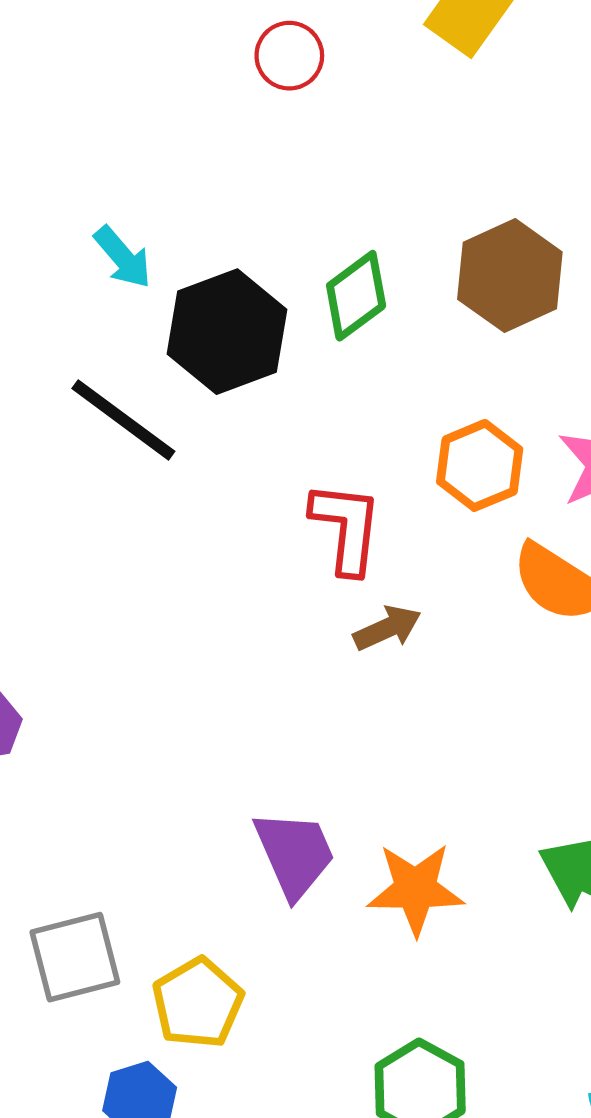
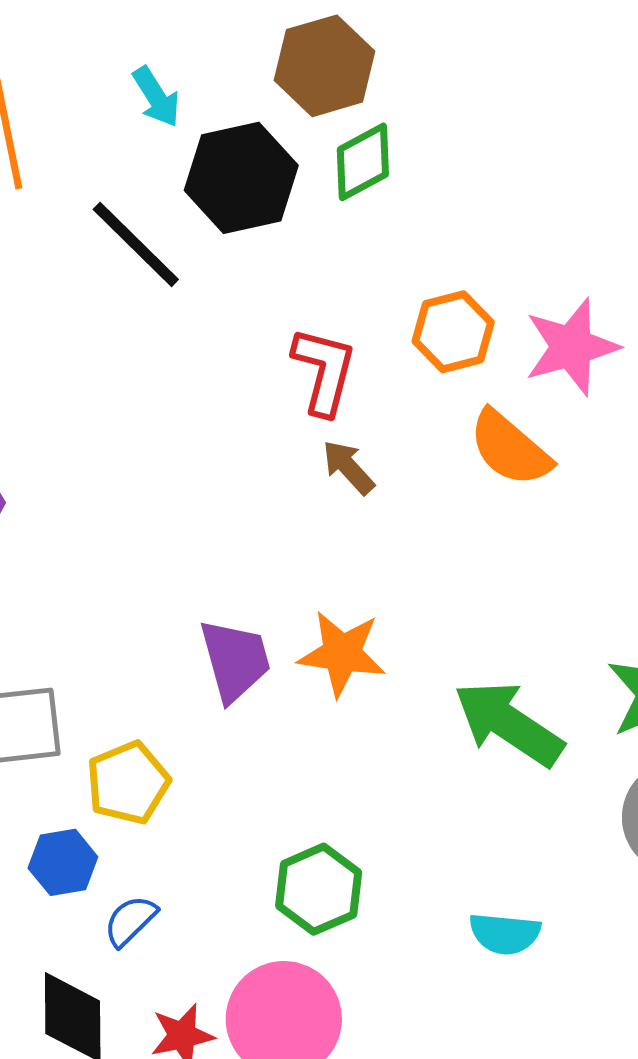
brown hexagon: (510, 276) -> (325, 66), moved
brown arrow: (387, 628) -> (348, 467), turned -116
orange star: (416, 889) -> (342, 654), moved

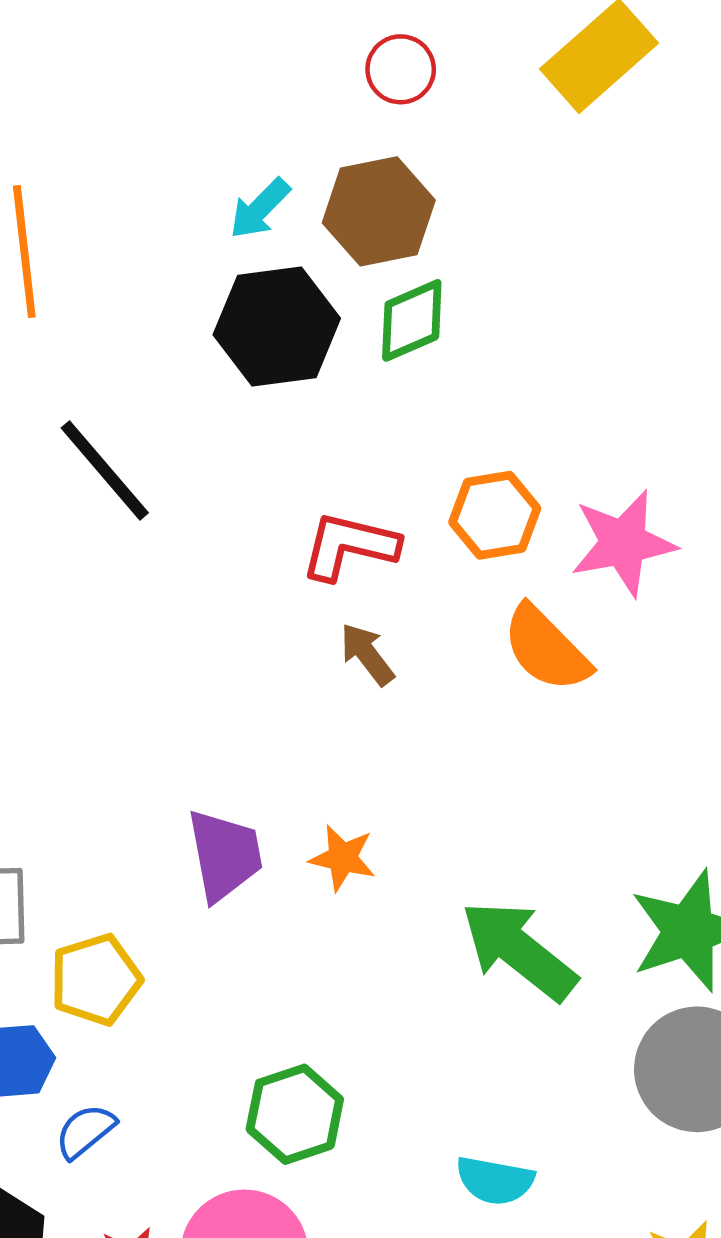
cyan arrow: (156, 97) -> (260, 209), moved, turned 72
black line: (136, 244) -> (105, 470), moved
red L-shape: (324, 371) -> (349, 546), turned -96
orange star: (342, 654) -> (343, 858), size x0.7

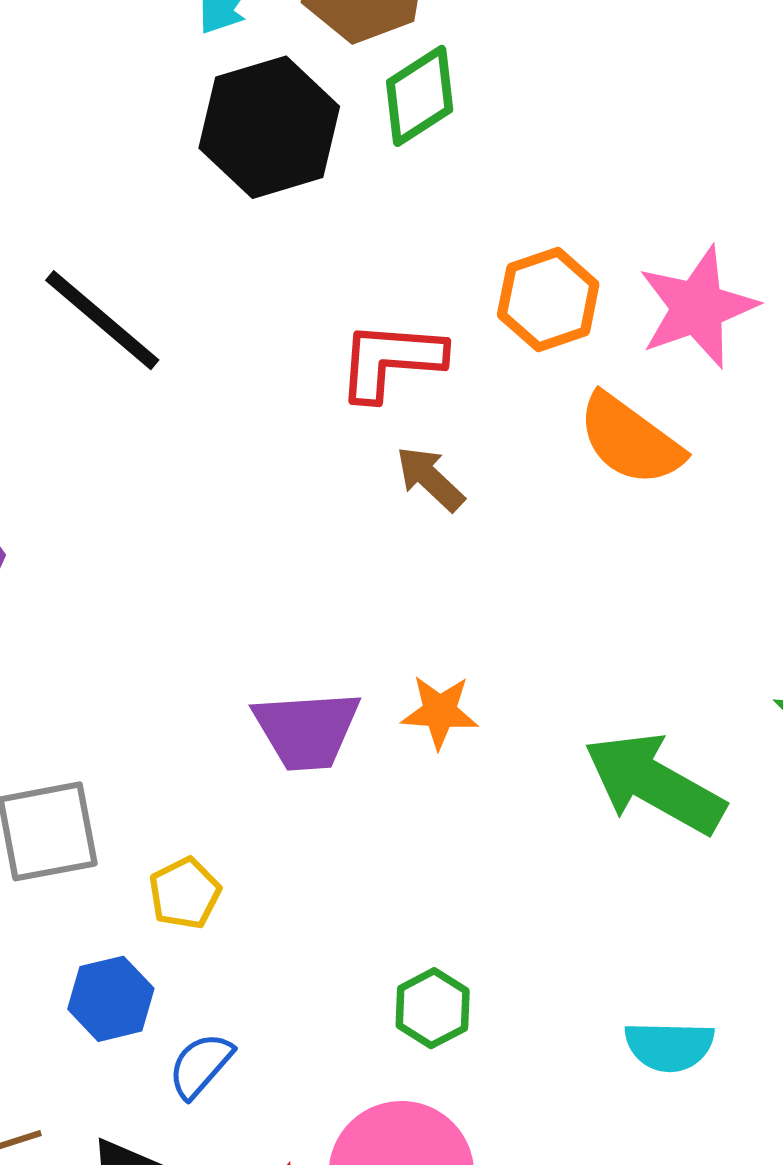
purple trapezoid: (225, 855) -> (307, 730), turned 106
yellow pentagon: (96, 980) -> (185, 893), size x0.7
green hexagon: (295, 1114) -> (433, 1008), size x0.7

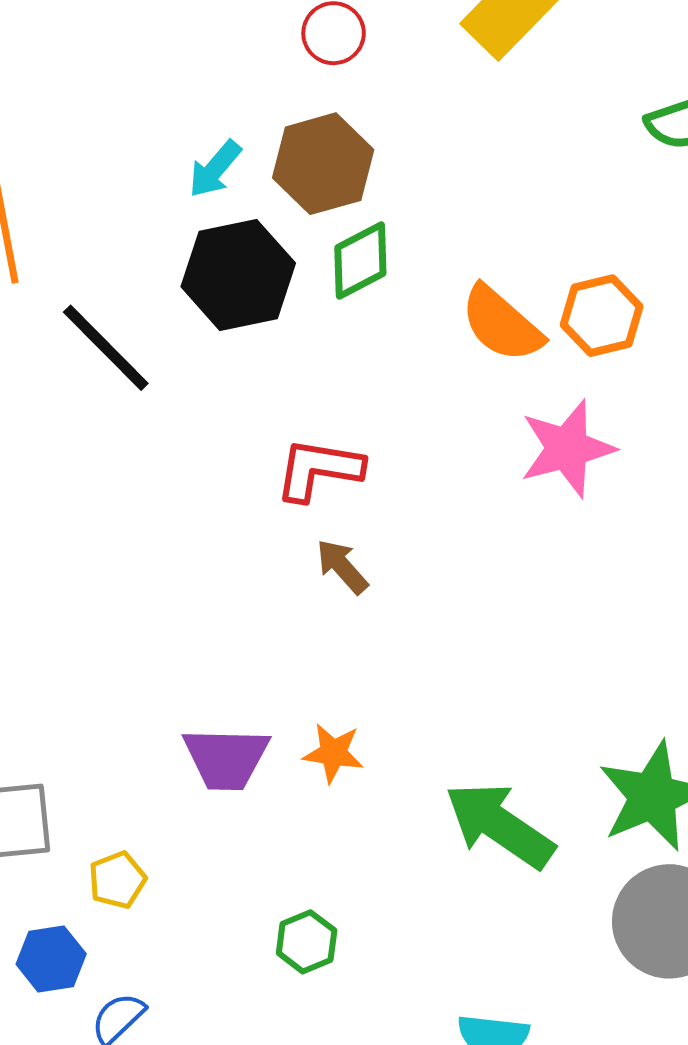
orange hexagon: (548, 299) -> (602, 316), moved
black line: (102, 320) -> (106, 348), moved
orange semicircle: (630, 440) -> (502, 324), moved
green hexagon: (433, 1008) -> (307, 942), moved

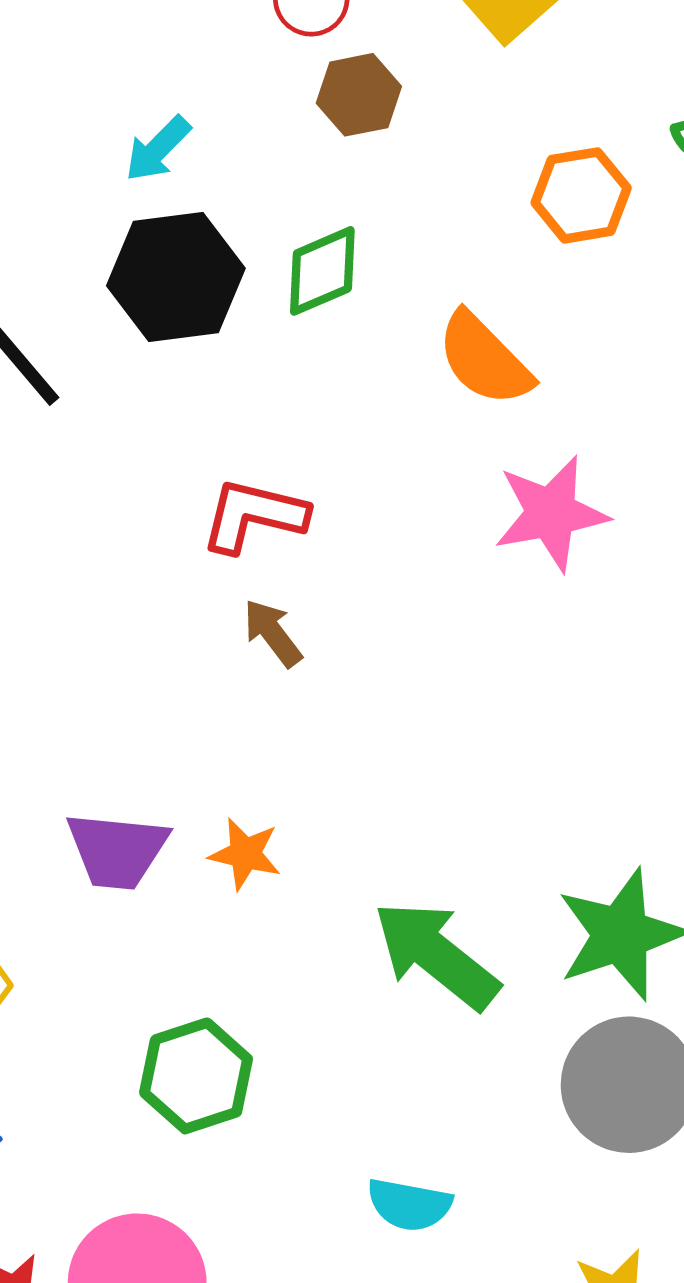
brown hexagon: (323, 164) -> (359, 95), moved, size x0.7
orange hexagon: (602, 316) -> (581, 195), moved
green hexagon: (307, 942) -> (196, 1076), size x1.5

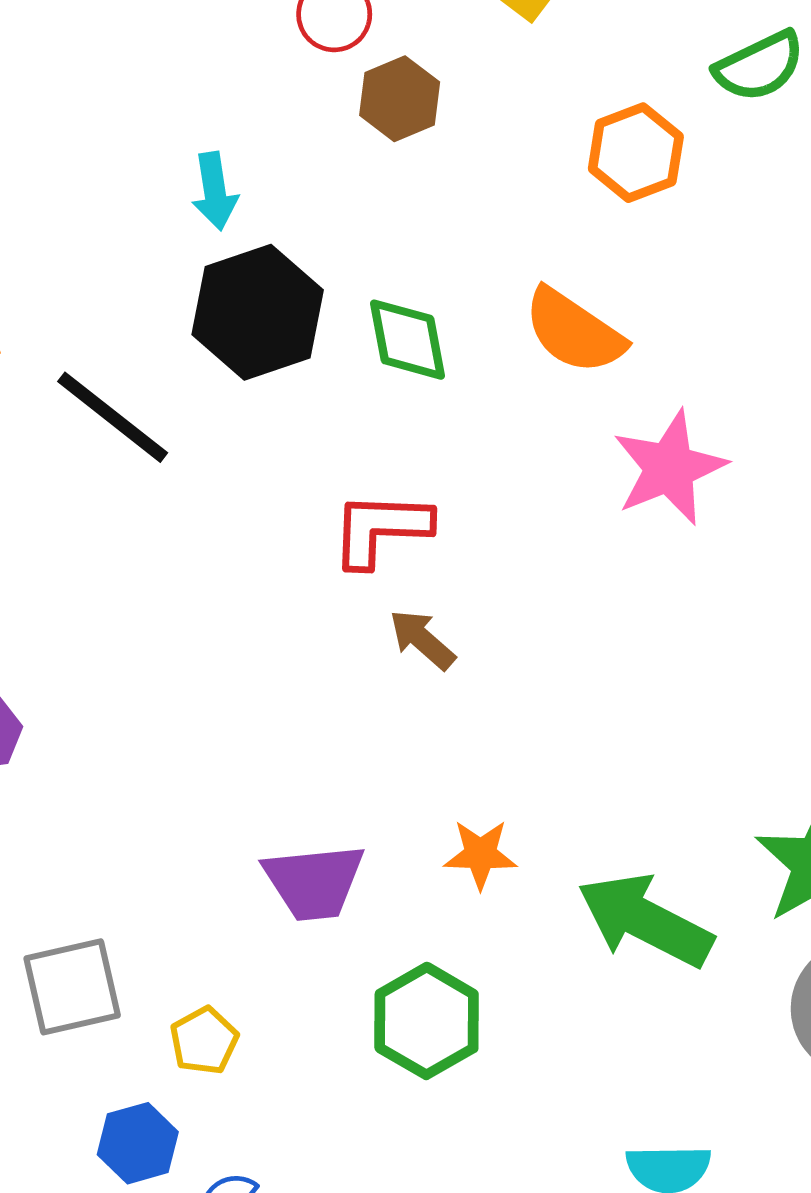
cyan arrow: (158, 149) -> (215, 191), turned -42
green diamond: (322, 271) -> (407, 340), moved, turned -66
orange star: (245, 854) -> (480, 854), moved
green hexagon: (196, 1076) -> (427, 1021), moved

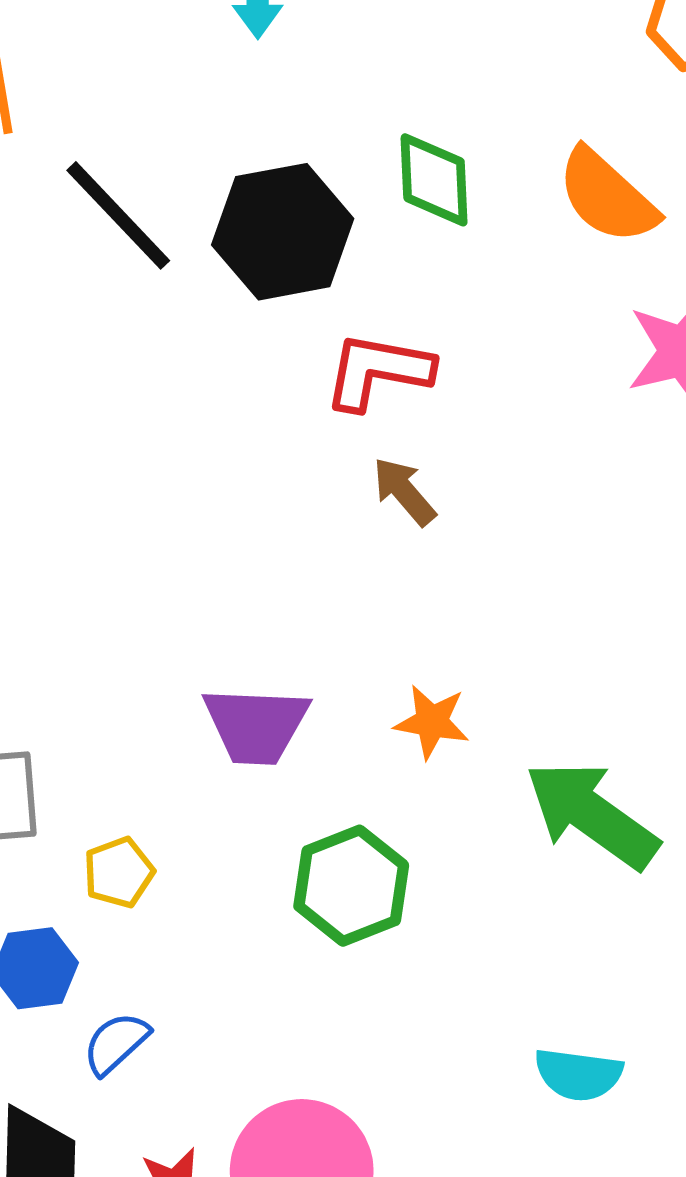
black hexagon: (258, 312) -> (283, 232), moved

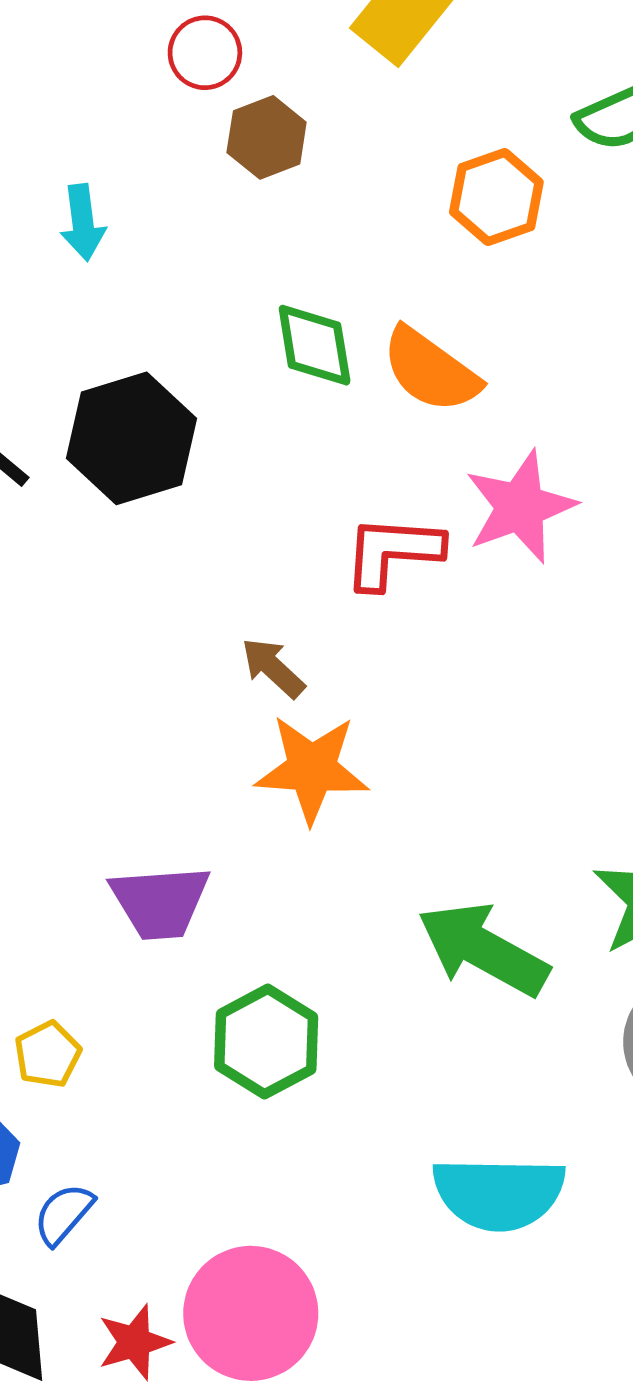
green diamond: (434, 180) -> (315, 345), moved
red L-shape: (378, 371) -> (393, 552), moved
orange star: (432, 722) -> (312, 769), moved, size x1.6
cyan semicircle: (578, 1074) -> (499, 1193), size x1.6

